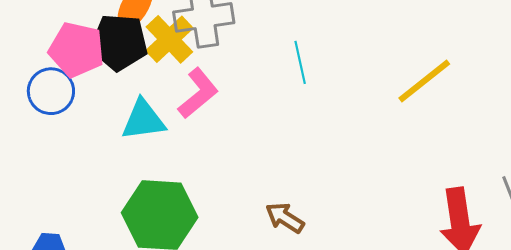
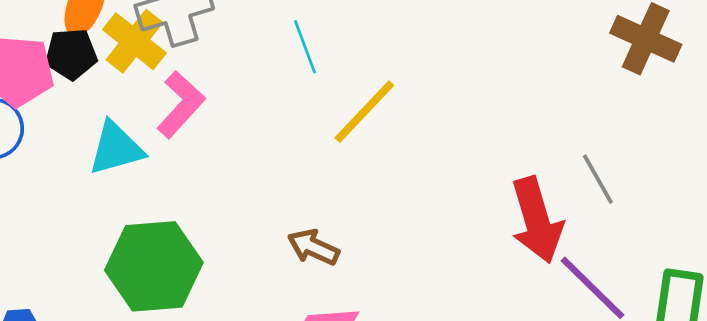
black pentagon: (119, 42) -> (71, 54), size x0.7
yellow line: (424, 81) -> (364, 112), moved

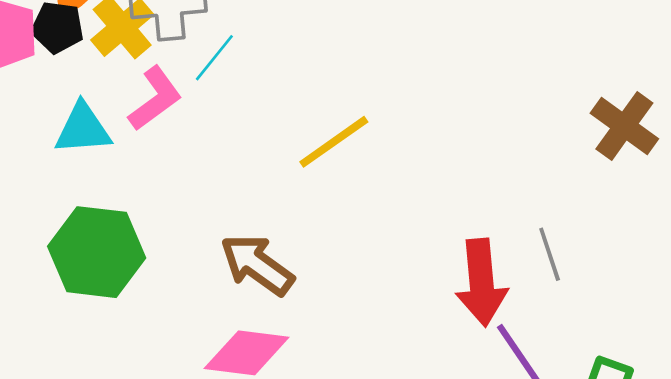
cyan line: (305, 47) -> (214, 58), moved, turned 48
brown arrow: (313, 247) -> (257, 265), size x1.5

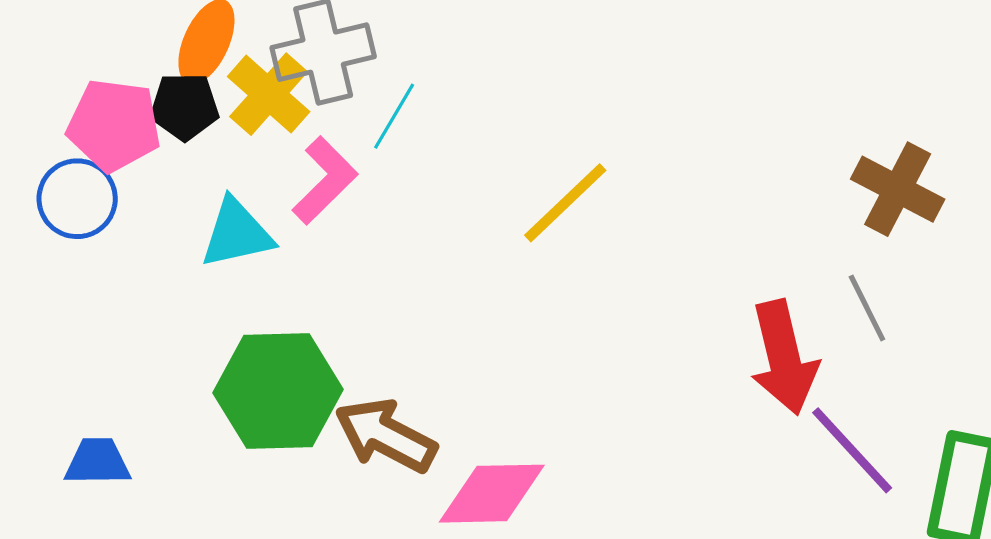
brown cross: (624, 126) -> (898, 189), moved
brown arrow: (257, 265) -> (386, 436), moved

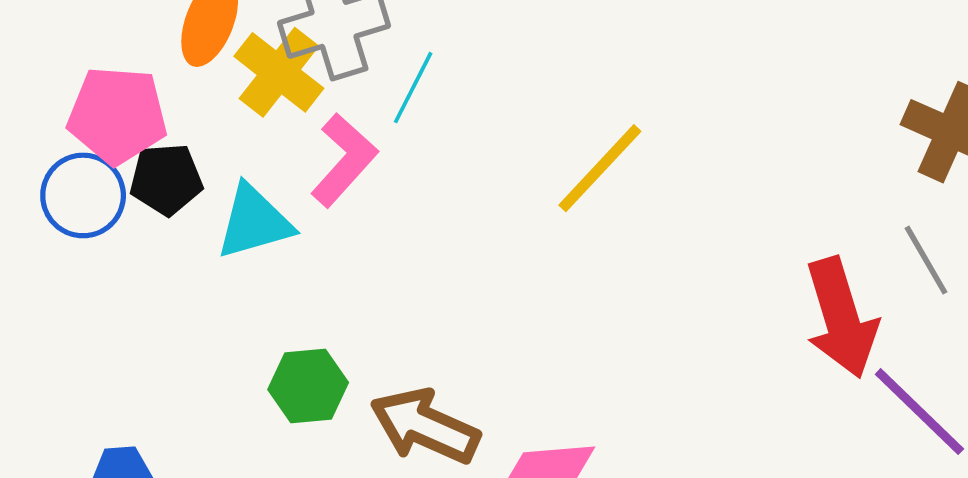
black pentagon: (184, 106) -> (166, 179), moved
green hexagon: (278, 391) -> (308, 386), size x0.6

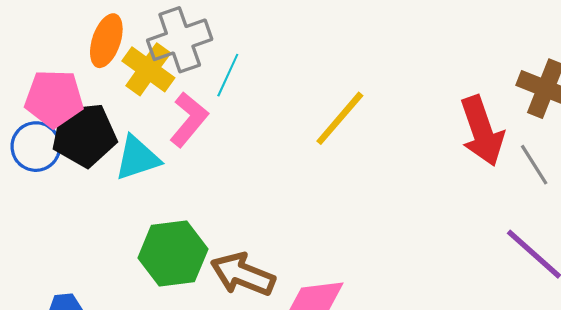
black pentagon: (166, 179) -> (84, 135), size x1.5
red arrow: (841, 318) -> (482, 131), moved
green hexagon: (308, 386) -> (173, 254), size x1.5

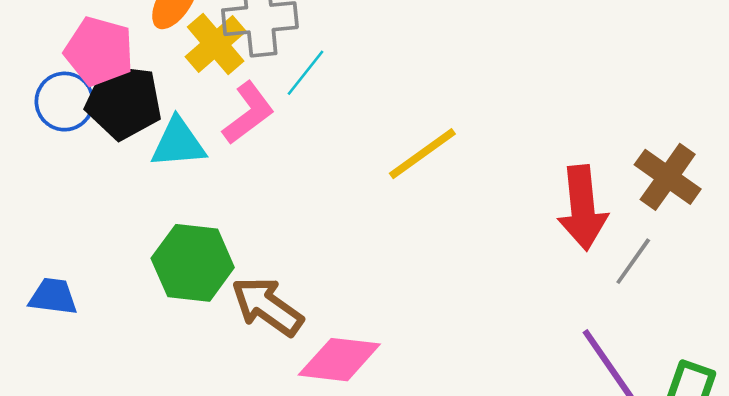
gray line: (534, 165) -> (633, 261), turned 54

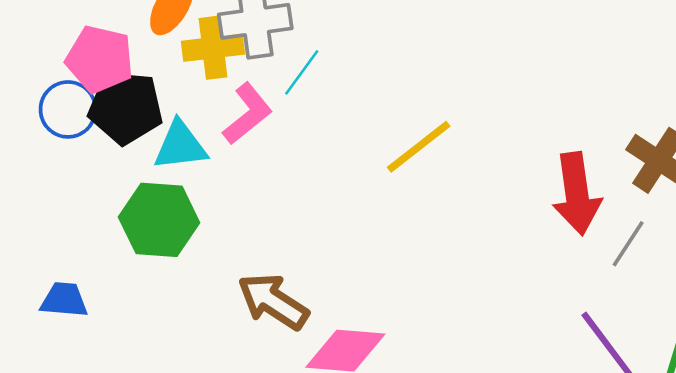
yellow cross: (216, 44) -> (213, 48), turned 36
green hexagon: (193, 263) -> (159, 220), moved

